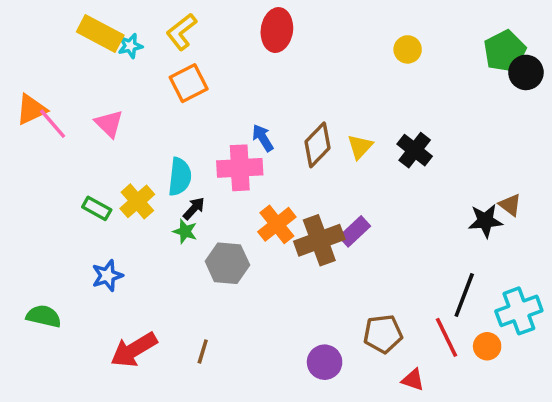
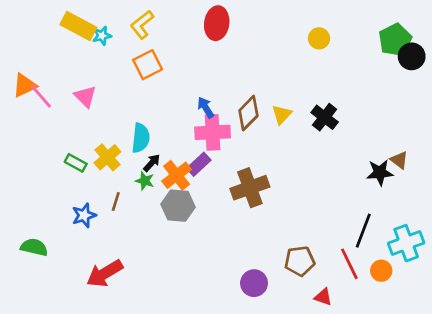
pink cross: (240, 168) -> (213, 132), moved
orange cross: (277, 224) -> (177, 175), moved
purple rectangle: (355, 231) -> (199, 164), moved
brown line: (203, 352) -> (116, 202), moved

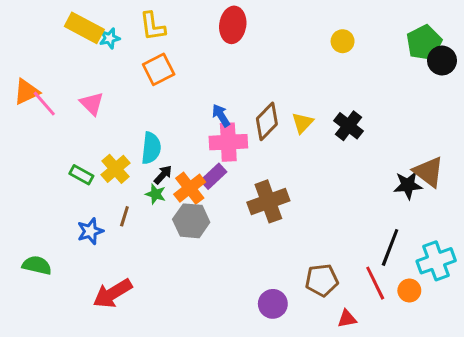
yellow L-shape: (142, 25) -> (153, 26), turned -60
brown triangle: (399, 160) -> (429, 172), size x1.6
red triangle: (323, 297) -> (347, 319), turned -30

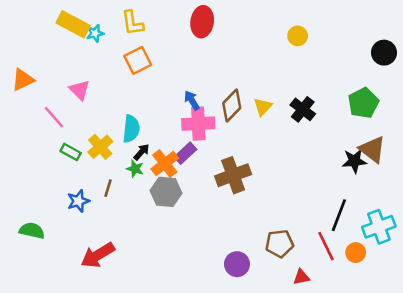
green pentagon: (424, 43) -> (363, 103), moved
pink line: (44, 104) -> (54, 117), moved

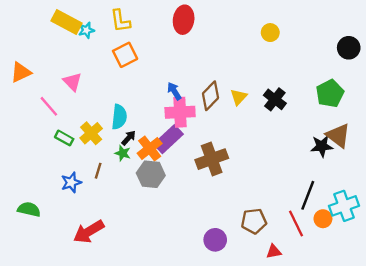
purple rectangle: (185, 153) -> (168, 139), size x1.4
orange circle: (356, 253) -> (323, 219), moved

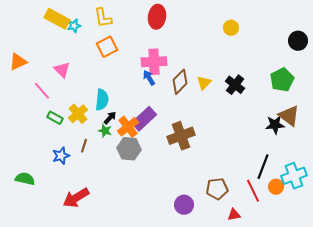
pink cross: (180, 112) -> (154, 62), moved

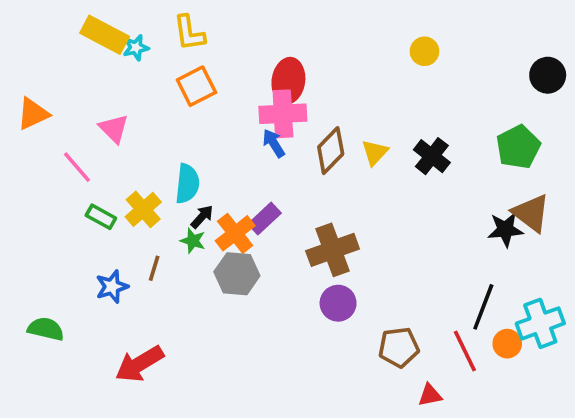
red ellipse: (157, 17) -> (288, 81), moved
purple rectangle: (144, 119) -> (265, 219), size x0.7
purple circle: (184, 205) -> (338, 303), moved

